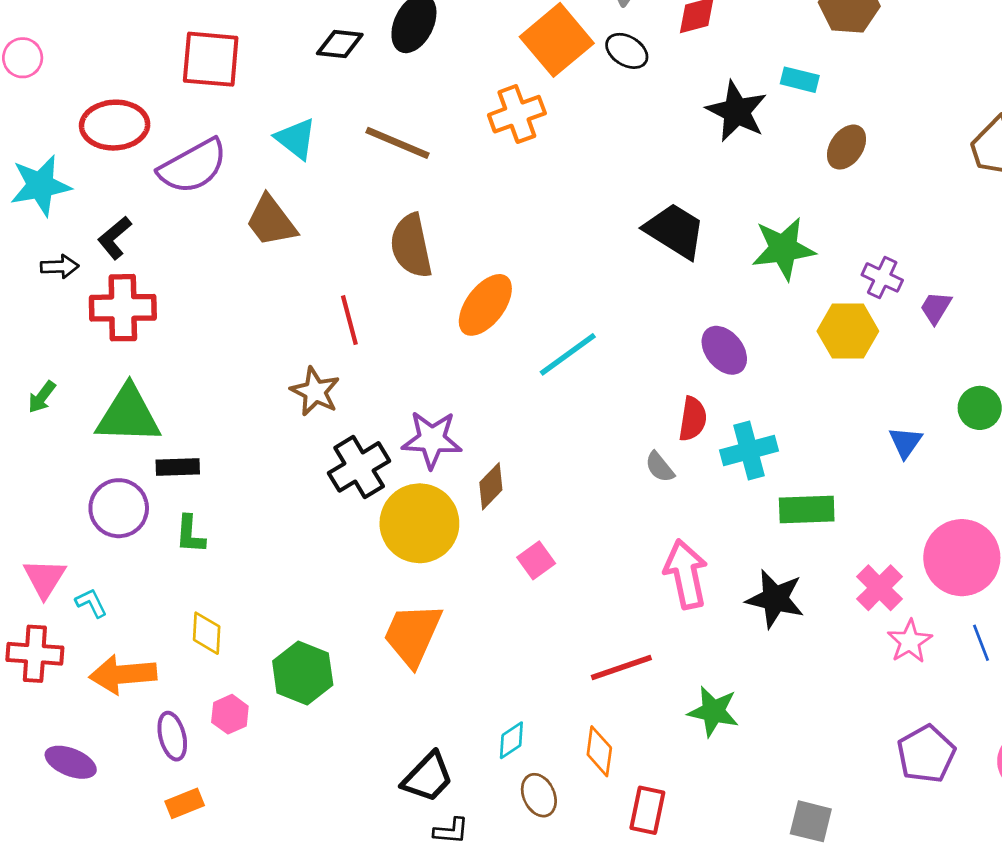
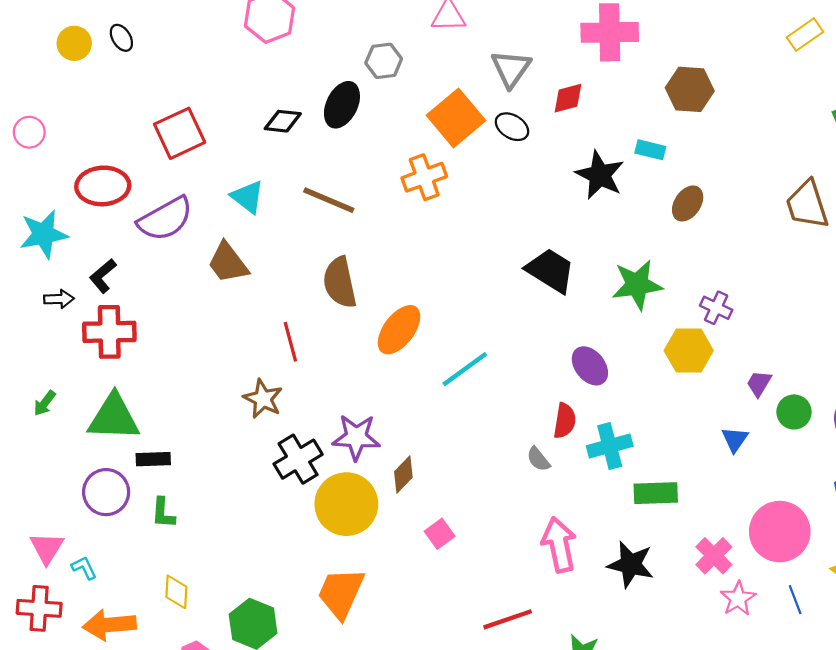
red square: (211, 59) -> (180, 133), turned -30
purple trapezoid: (936, 308) -> (759, 383), moved

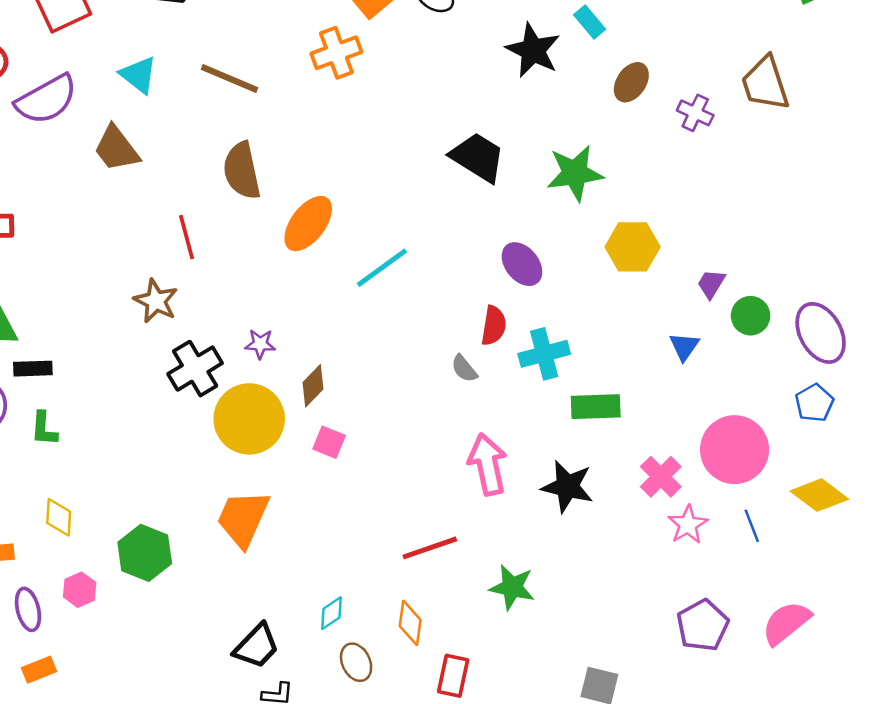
cyan rectangle: (650, 150) -> (590, 22), turned 36
purple cross: (716, 308) -> (695, 113), moved
purple star: (356, 437) -> (260, 344), size x0.6
pink square: (440, 534) -> (329, 442), moved, turned -32

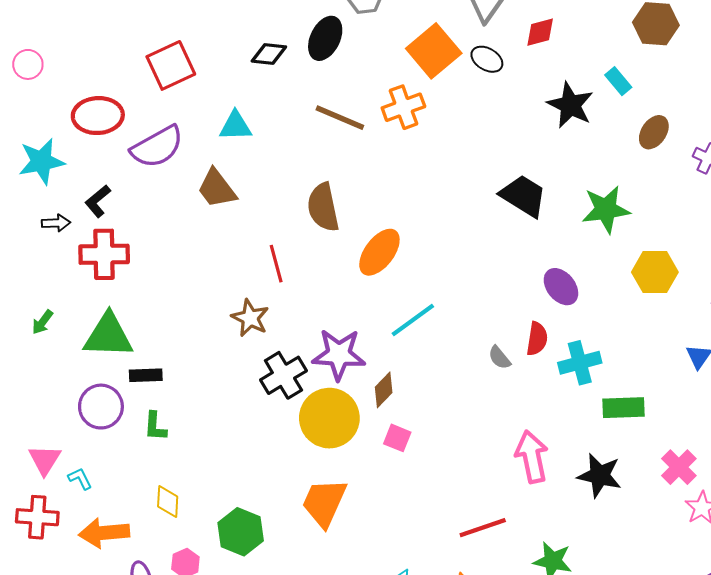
cyan triangle: (139, 75) -> (235, 126), turned -40
brown line: (230, 79) -> (340, 118), moved
cyan line: (382, 268) -> (413, 320), moved
purple star: (260, 344) -> (339, 354), size x2.0
gray semicircle: (464, 369) -> (499, 358), moved

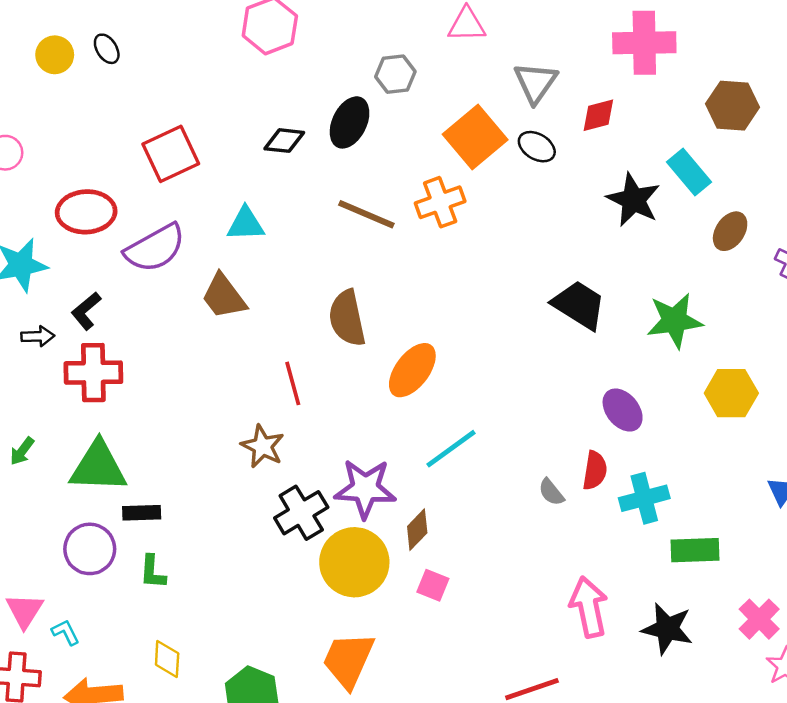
cyan rectangle: (618, 81) -> (689, 172), size x1.4

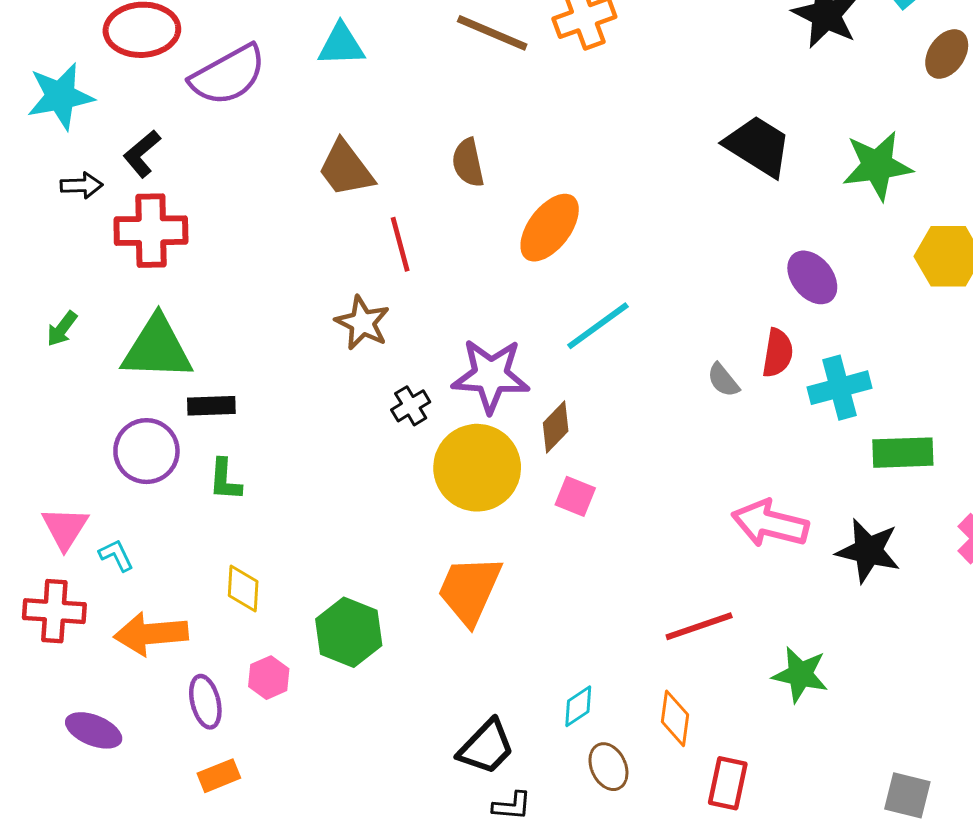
brown trapezoid: (224, 296) -> (346, 169), moved
brown semicircle: (347, 318) -> (468, 163), size x0.7
black cross: (301, 513) -> (411, 406), size x0.6
pink arrow: (589, 607) -> (770, 524), turned -64

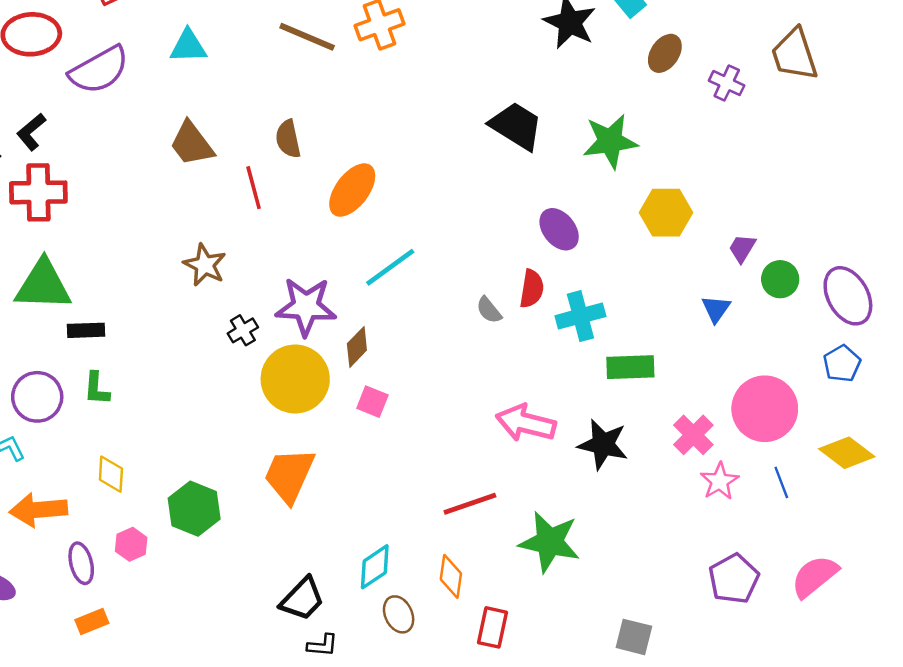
red line: (400, 244) -> (254, 188), moved
purple circle: (146, 451) -> (37, 397), moved
green star: (800, 675) -> (550, 542), size x1.4
cyan diamond: (578, 706) -> (375, 567), size x1.4

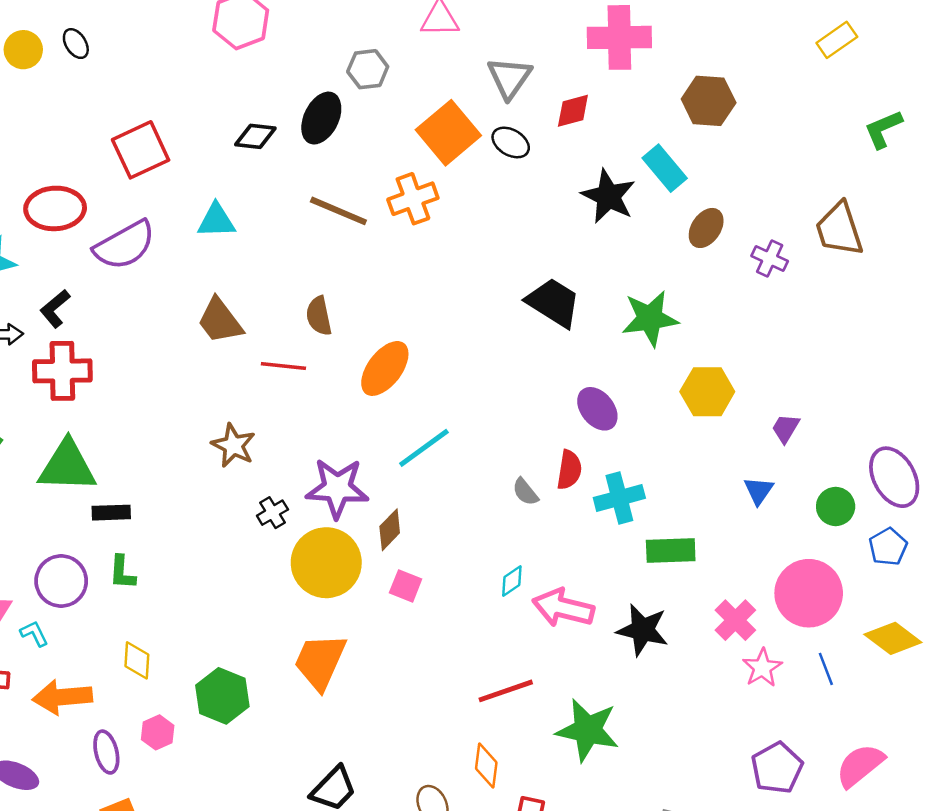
red line: (254, 188) -> (283, 366), turned -69
green circle: (780, 279) -> (836, 506), moved
cyan diamond: (375, 567) -> (512, 581), moved, size x0.7

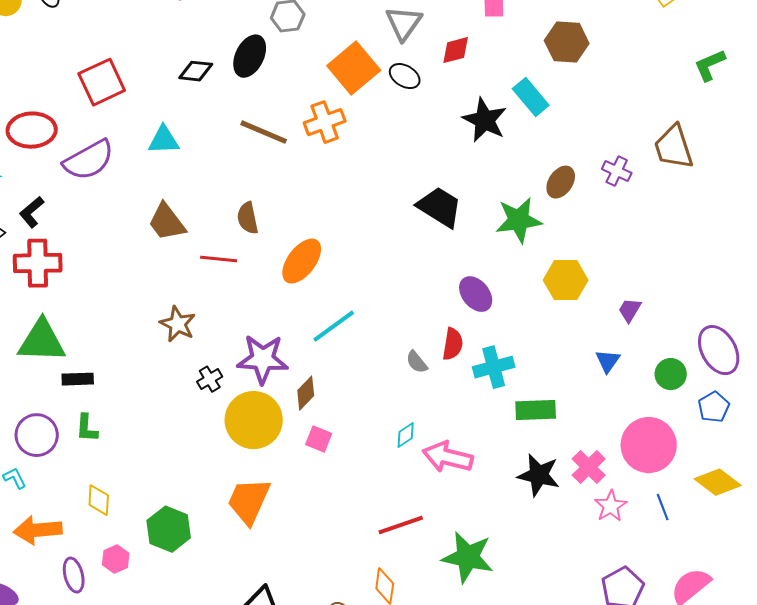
brown ellipse: (706, 228) -> (561, 182), moved
black star: (643, 630) -> (539, 475), moved

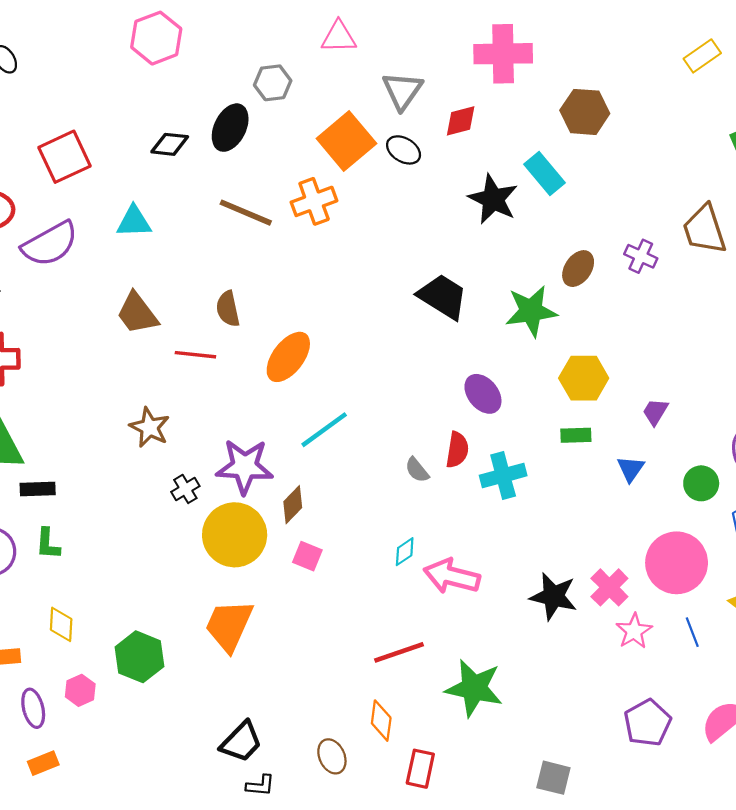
green rectangle: (536, 410) -> (576, 435), moved, size x0.7

